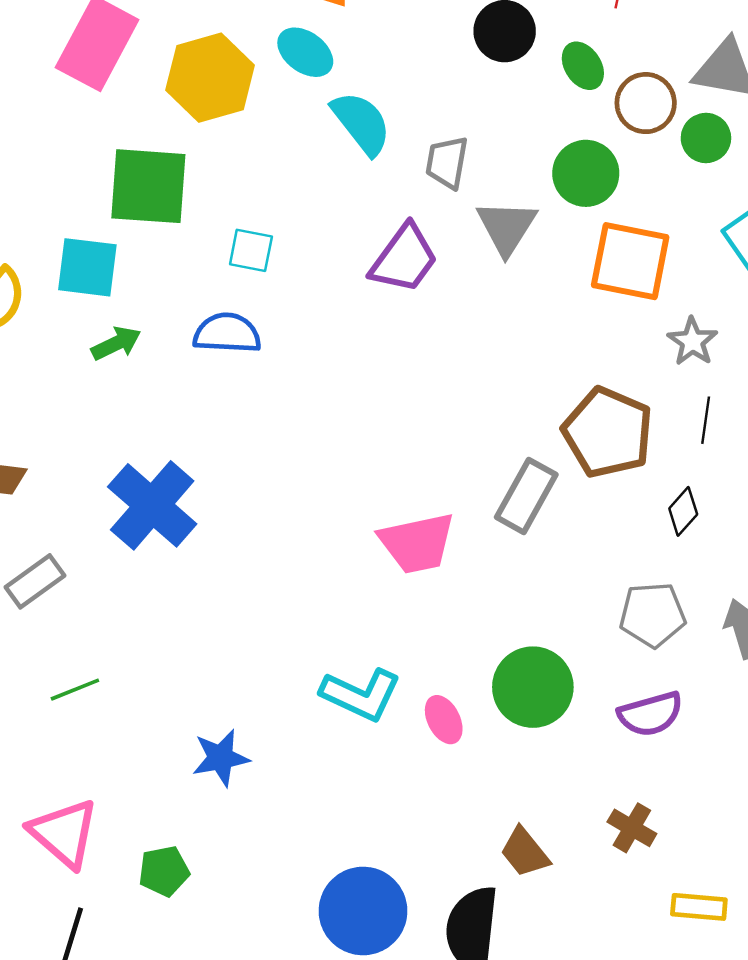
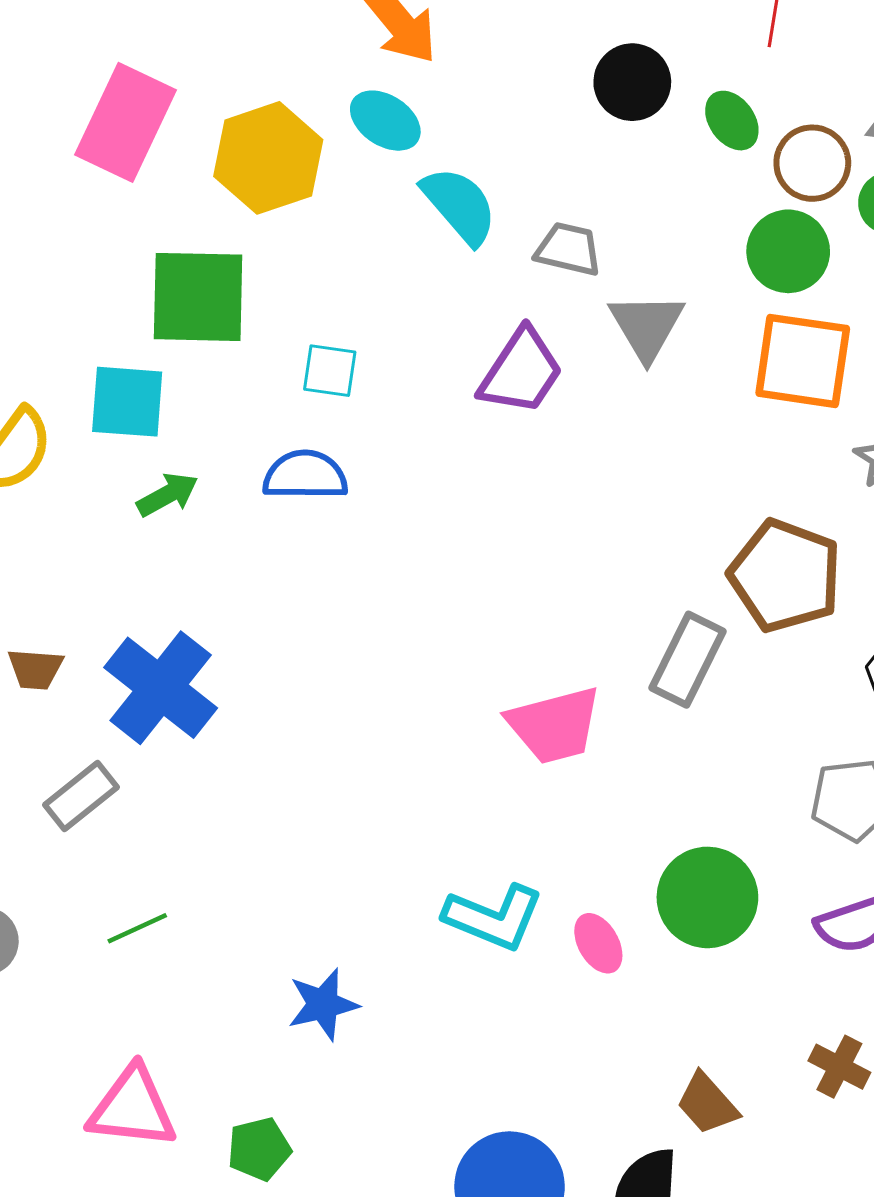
gray trapezoid: (447, 162) -> (568, 249), turned 96
green circle: (586, 173) -> (788, 251), moved
blue cross: (152, 505) -> (161, 688), moved
pink triangle: (64, 833) -> (132, 1108), turned -32

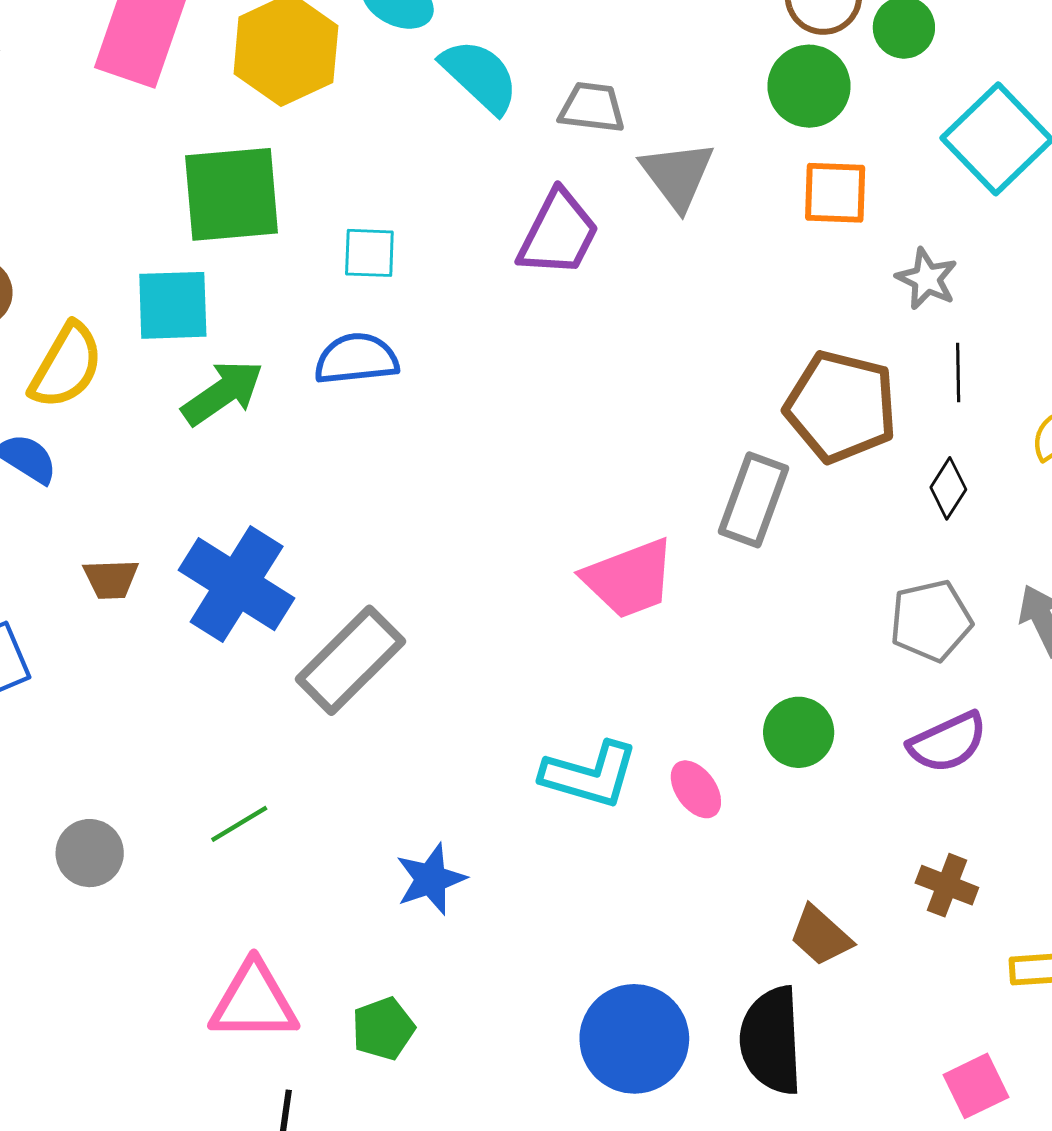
orange square: (803, 361) -> (835, 193), size x0.7
green arrow: (168, 495) -> (223, 393), size x1.4
gray rectangle: (81, 796) -> (350, 660), moved, size x1.5
green circle: (707, 897) -> (799, 732), size x0.7

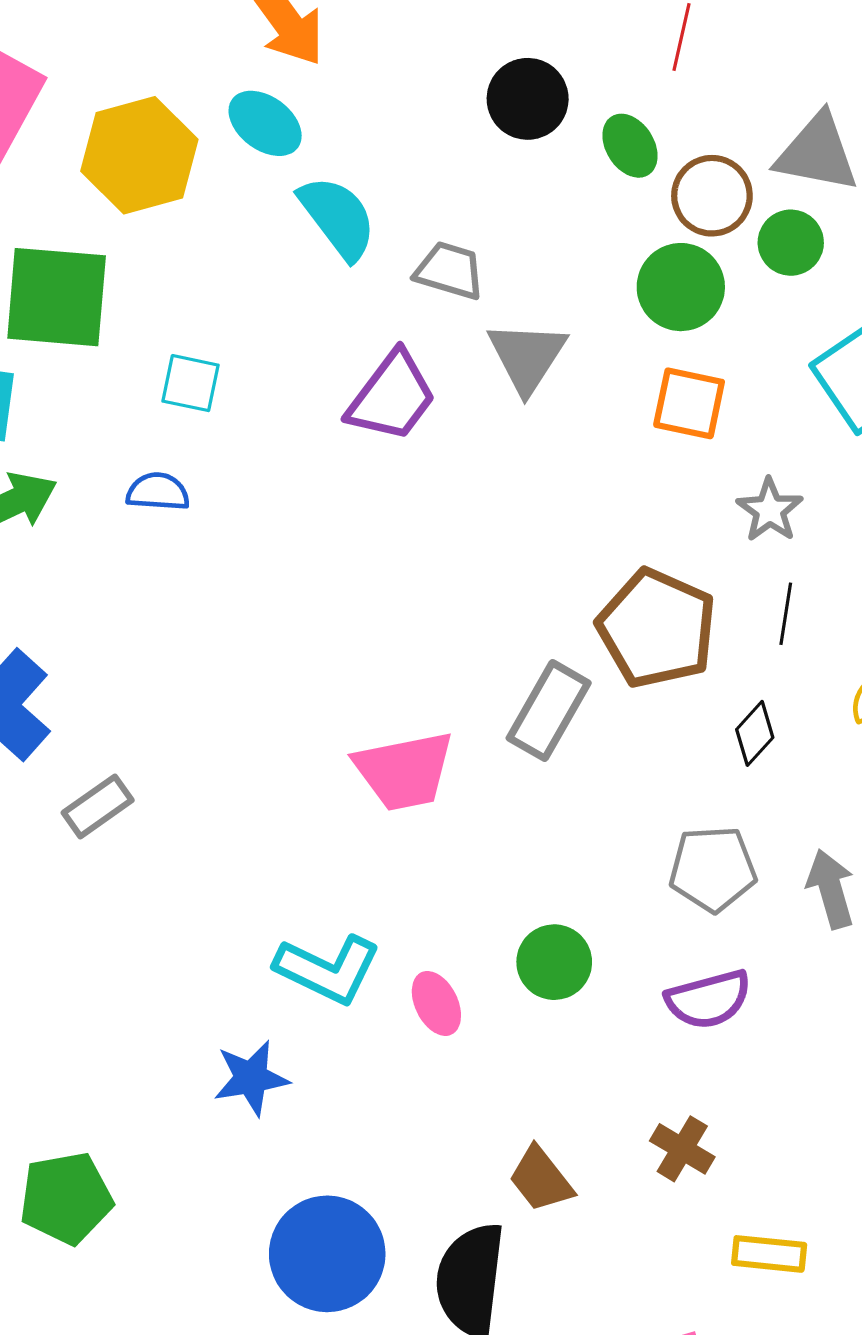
blue semicircle: (356, 359) -> (158, 492), size x0.7
gray rectangle: (350, 660) -> (98, 806), size x0.6
blue star: (431, 879) -> (251, 1078), moved
green pentagon: (383, 1029) -> (66, 1198), size x1.4

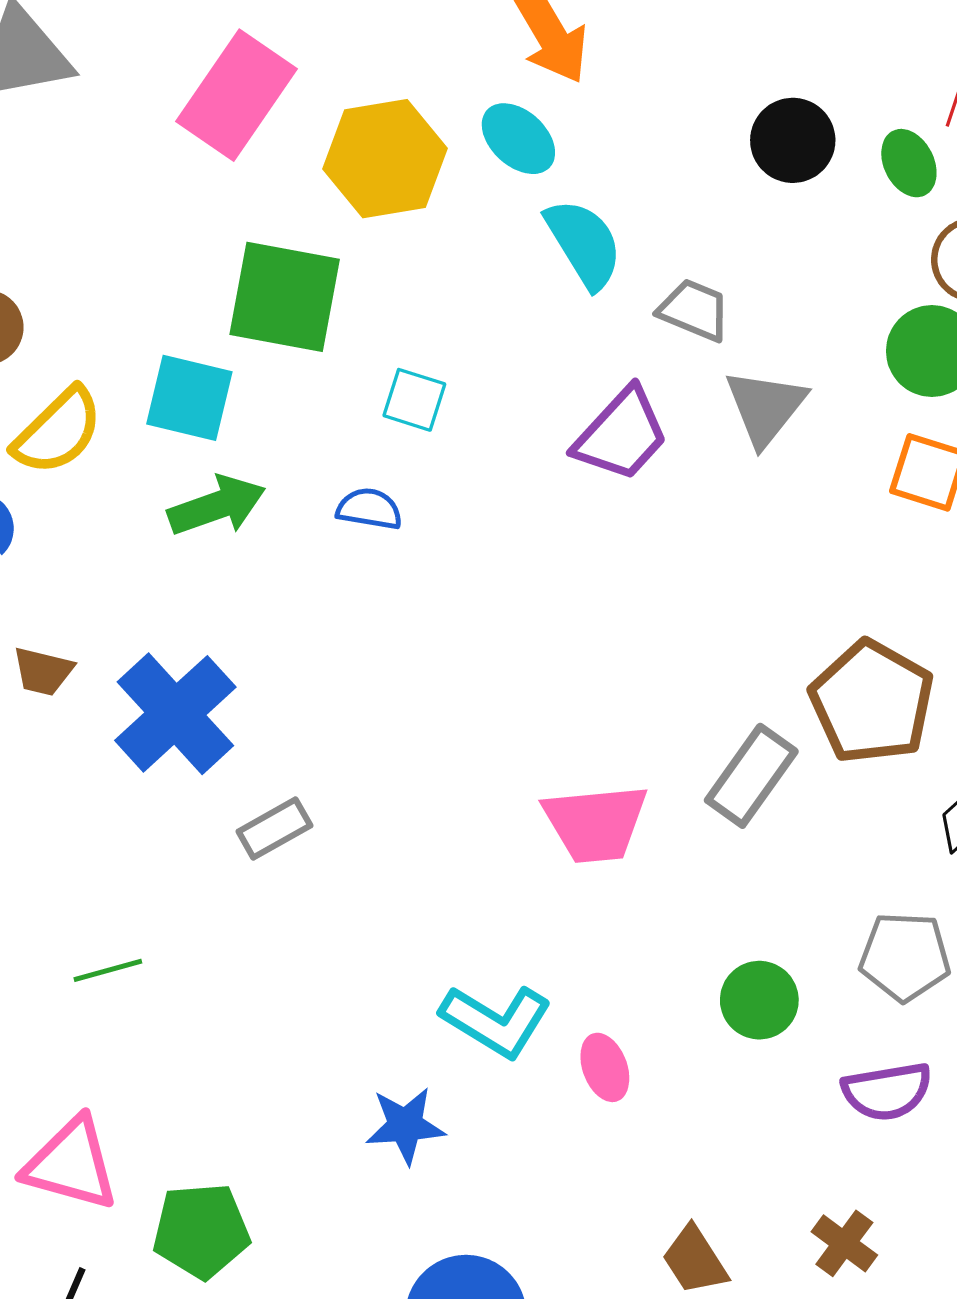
green ellipse: (630, 146) -> (909, 163), moved
green circle: (554, 962) -> (759, 1000), moved

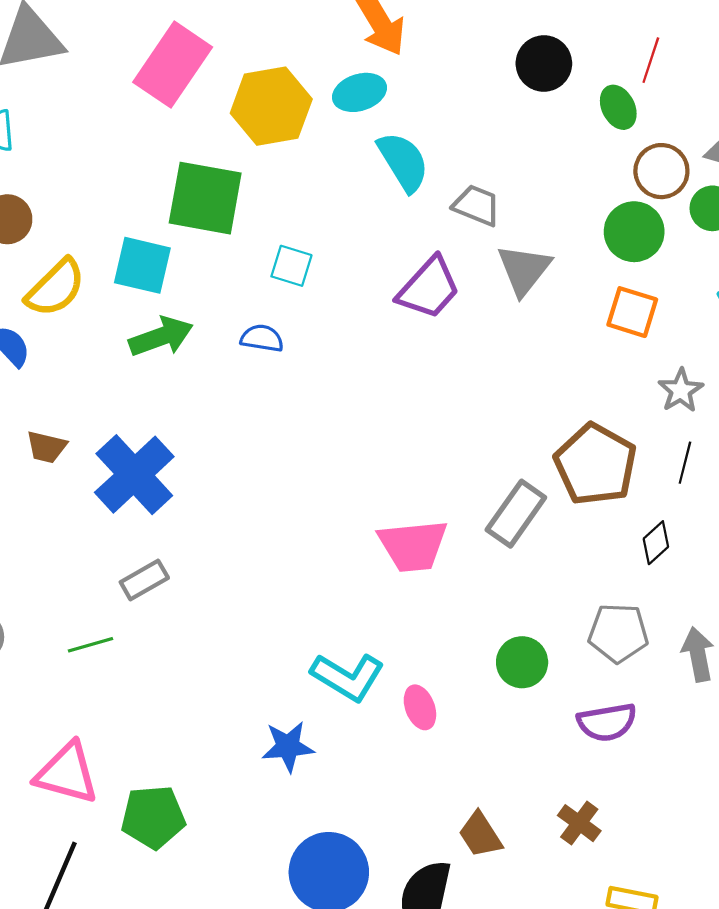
cyan ellipse: (518, 139) -> (359, 92), turned -60
black circle: (793, 140) -> (544, 64), moved
gray rectangle: (274, 829) -> (144, 580), moved

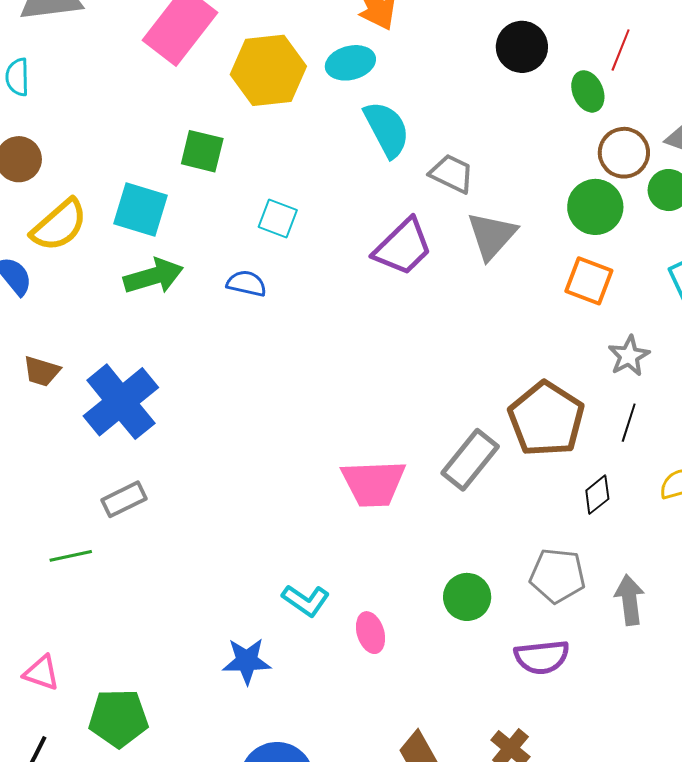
green square: (205, 198) -> (202, 151), size x0.6
cyan L-shape: (348, 677) -> (306, 600), size x0.7
pink triangle: (67, 773) -> (41, 673), size x0.6

